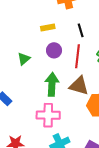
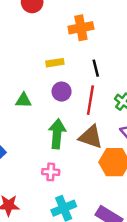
green triangle: (24, 59) -> (23, 100), turned 40
pink cross: (48, 115) -> (51, 172), size x0.6

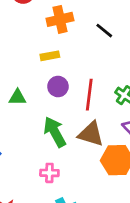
orange cross: (81, 28) -> (60, 19), moved
black line: (96, 68) -> (104, 31), moved, turned -35
green arrow: (57, 134) -> (55, 132), turned -32

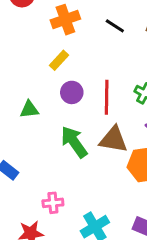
yellow rectangle: (50, 56) -> (59, 60), turned -30
pink cross: (49, 173) -> (53, 203), moved

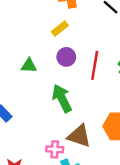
brown triangle: (113, 140) -> (79, 136), moved
pink cross: (53, 203) -> (55, 149), moved

